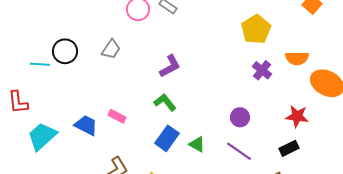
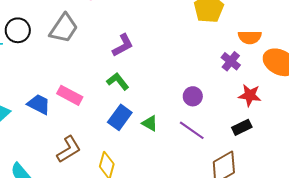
gray trapezoid: (111, 49) -> (64, 28), size x1.5
purple cross: (262, 70) -> (231, 61), moved
pink rectangle: (117, 116) -> (70, 95), size x1.4

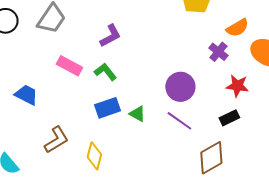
orange semicircle: (250, 37) -> (237, 28), turned -30
pink rectangle: (70, 95) -> (69, 66), moved
purple circle: (193, 96) -> (180, 87), size x1.5
blue rectangle: (120, 117) -> (107, 108), turned 35

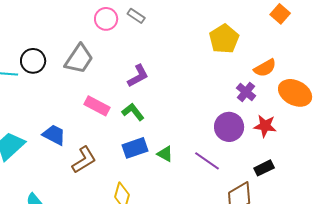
purple circle: (180, 87) -> (229, 127), moved
black rectangle: (229, 118) -> (264, 168), moved
brown L-shape: (56, 140) -> (84, 160), moved

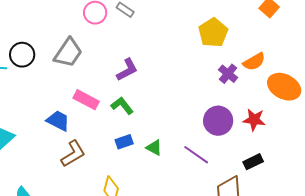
purple cross: (246, 92) -> (228, 74), moved
blue trapezoid: (54, 135) -> (58, 121), moved
blue rectangle: (135, 148) -> (124, 142), size x0.7

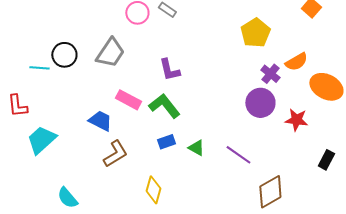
purple L-shape: (127, 70) -> (169, 70), turned 105
green L-shape: (122, 106) -> (164, 106), size x1.4
purple circle: (218, 121) -> (260, 103), moved
black rectangle: (253, 162) -> (326, 160), moved, turned -36

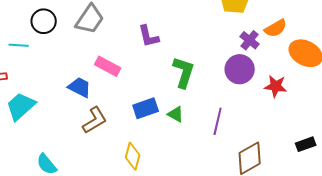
cyan line: (39, 68) -> (19, 45), moved
green L-shape: (164, 106) -> (184, 72), moved, turned 56
blue rectangle: (166, 142) -> (146, 108), size x1.4
purple line: (238, 155) -> (218, 121), turned 68
black rectangle: (326, 160) -> (306, 144), moved, turned 42

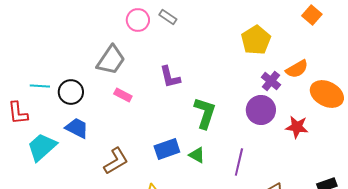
black circle: (44, 21) -> (71, 92), moved
pink rectangle: (108, 66) -> (123, 95), moved, size x0.7
blue trapezoid: (80, 87) -> (77, 128), moved

